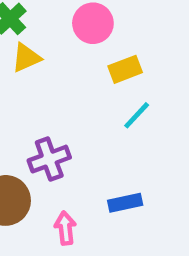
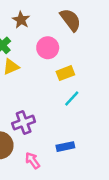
pink arrow: (65, 228) -> (32, 161), turned -30

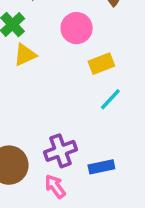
purple cross: (24, 123) -> (61, 151), moved

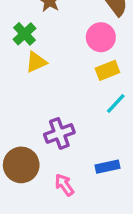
pink circle: (77, 28) -> (101, 37), moved
purple cross: (61, 151) -> (59, 133), moved

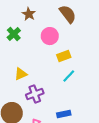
pink circle: (101, 37) -> (50, 36), moved
yellow triangle: (36, 62) -> (21, 74), moved

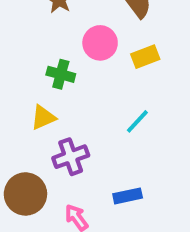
green cross: (14, 34) -> (61, 74), moved, turned -32
yellow rectangle: (64, 56) -> (145, 57), moved

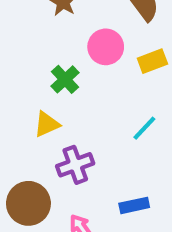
green cross: (61, 74) -> (65, 79), turned 32

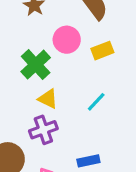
green cross: (65, 79) -> (36, 65), size x1.4
yellow triangle: (47, 124) -> (48, 99), moved, turned 50

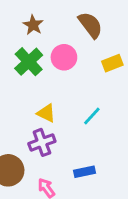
yellow rectangle: (102, 51) -> (112, 63), moved
green cross: (36, 65) -> (29, 62), moved

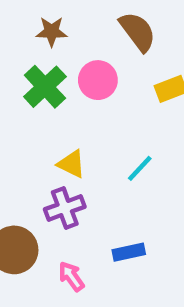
brown star: (33, 25) -> (52, 32), turned -30

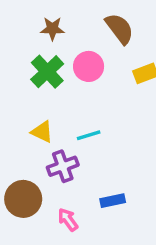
yellow triangle: (71, 164) -> (42, 132), moved
cyan line: (140, 168) -> (89, 135), moved, turned 30

